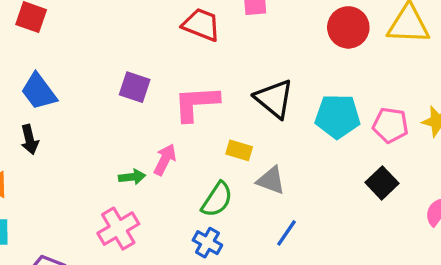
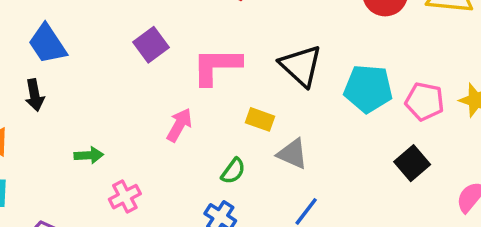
purple square: (135, 87) -> (151, 45), turned 32
green arrow: (132, 177) -> (89, 155), moved
green semicircle: (217, 199) -> (233, 171), size x0.7
pink cross: (118, 229) -> (125, 197), size x0.7

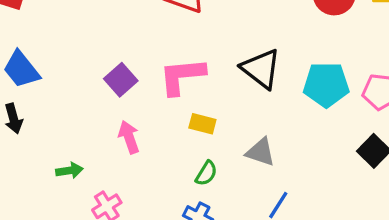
purple square: (151, 45) -> (121, 80), moved
yellow rectangle: (260, 119) -> (202, 124), moved
pink arrow: (179, 125) -> (129, 137), moved, turned -44

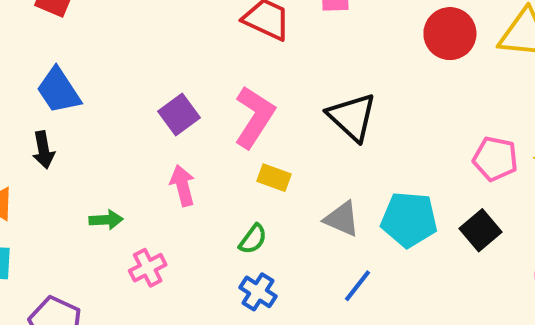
pink L-shape: (182, 76) -> (254, 117), turned 123
cyan pentagon: (326, 85) -> (409, 220), moved
green semicircle: (206, 173) -> (253, 239), moved

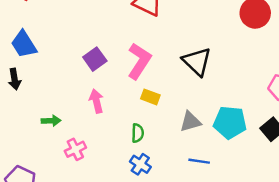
gray triangle: (342, 219) -> (190, 122), turned -40
green semicircle: (253, 239) -> (138, 133), turned -36
blue line: (358, 286) -> (199, 161), turned 60

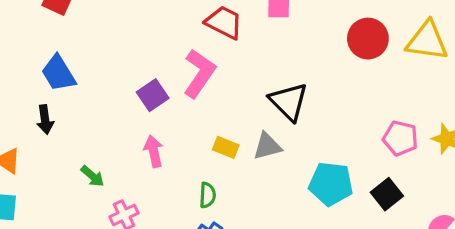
pink L-shape: (139, 61) -> (199, 73), moved
green arrow: (51, 121) -> (92, 176), turned 42
gray triangle: (190, 122) -> (267, 146), moved

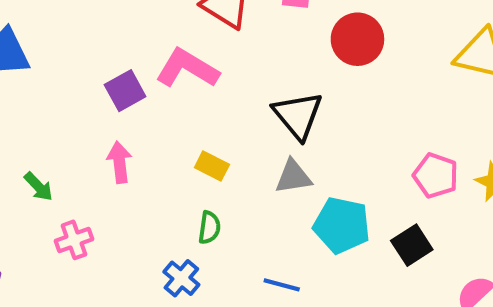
red circle: (368, 39) -> (357, 39), moved
pink L-shape: (199, 73) -> (187, 68), turned -99
gray triangle: (267, 146) -> (293, 177), moved
green semicircle: (207, 195) -> (209, 228), moved

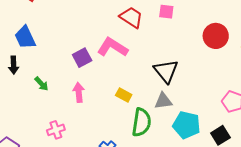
red circle: (357, 39) -> (216, 36), moved
green arrow: (38, 187) -> (41, 84), moved
green semicircle: (209, 228) -> (141, 122), moved, size x1.8

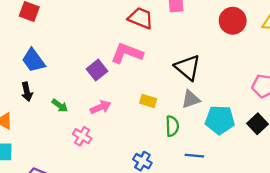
pink arrow: (79, 92) -> (100, 107), turned 84
green semicircle: (141, 122) -> (172, 126), size x0.7
pink cross: (56, 130) -> (82, 136), moved, turned -30

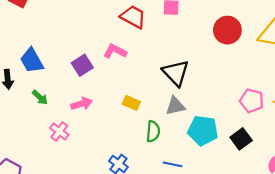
pink L-shape: (127, 53) -> (115, 51), size x0.7
blue trapezoid: (33, 60) -> (32, 61), moved

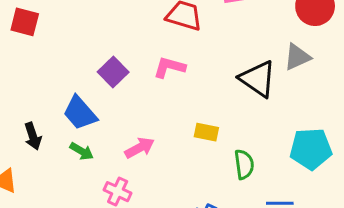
blue trapezoid: (32, 61) -> (80, 113), moved
purple square: (82, 65) -> (113, 72), moved
gray triangle: (175, 106) -> (297, 57), moved

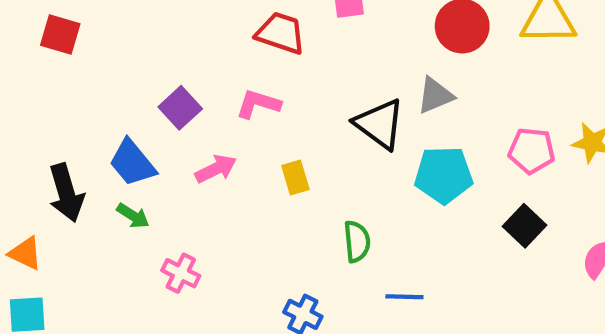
yellow rectangle: (206, 132) -> (295, 177), moved, turned 60
black arrow: (33, 136) -> (66, 193), size x1.5
pink arrow: (140, 148) -> (216, 169), moved
cyan pentagon: (311, 149) -> (444, 175), moved

